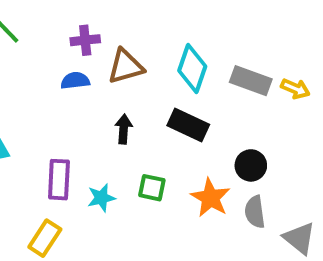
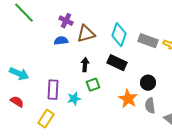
purple cross: (85, 40) -> (66, 21), turned 32
green square: (152, 188) -> (93, 85), moved, turned -32

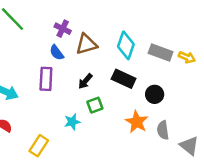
blue semicircle: (61, 41) -> (57, 53), turned -120
black arrow: (85, 65) -> (85, 81), turned -144
black circle: (148, 83) -> (155, 94), moved
purple rectangle: (53, 90) -> (46, 79), moved

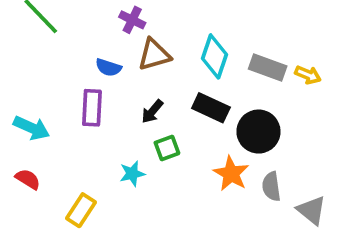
purple cross: (63, 29) -> (132, 20), moved
blue semicircle: (57, 53) -> (108, 67), turned -35
black circle: (155, 94) -> (258, 132), size x1.5

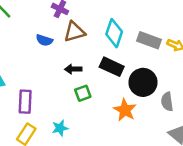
purple rectangle: (92, 108) -> (25, 102), moved
black arrow: (152, 111) -> (73, 69), turned 49
cyan star: (132, 174) -> (60, 128), moved
gray semicircle: (271, 186) -> (167, 102), moved

